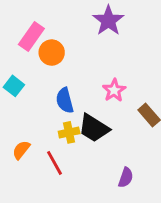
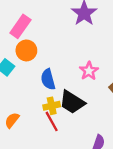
orange circle: (52, 53) -> (26, 50), moved
red line: (55, 163) -> (52, 121), moved

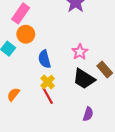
black trapezoid: (72, 102) -> (84, 79), moved
yellow cross: (52, 106) -> (48, 82), turned -32

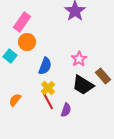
blue semicircle: (44, 59) -> (45, 66), turned -144
purple semicircle: (88, 114) -> (66, 110), moved

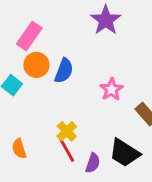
blue semicircle: (45, 66) -> (64, 71), moved
black trapezoid: (83, 85) -> (124, 153), moved
orange semicircle: (15, 100) -> (19, 149), turned -56

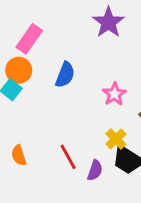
orange circle: (36, 65) -> (19, 70), moved
yellow cross: (67, 131) -> (116, 139), moved

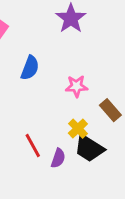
pink star: (114, 94) -> (76, 86), turned 30

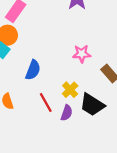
blue semicircle: (30, 68) -> (33, 70), moved
yellow cross: (78, 129) -> (70, 90), moved

